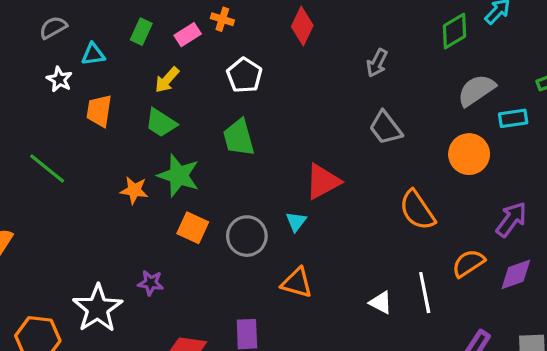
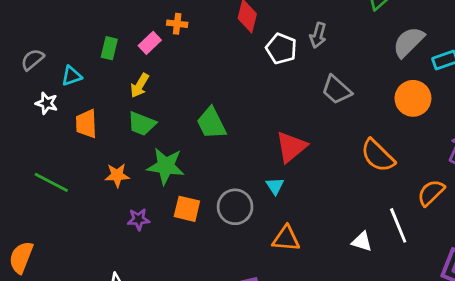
white pentagon: (244, 75) -> (281, 49), moved
orange star: (134, 190) -> (117, 175), moved
purple star: (151, 283) -> (139, 219), moved

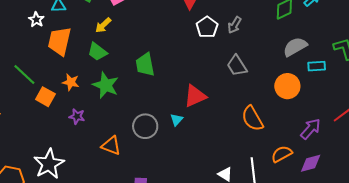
orange trapezoid: (86, 124) -> (59, 41), size x1.4
orange square: (187, 209) -> (45, 97), moved
orange triangle: (286, 239) -> (111, 146), moved

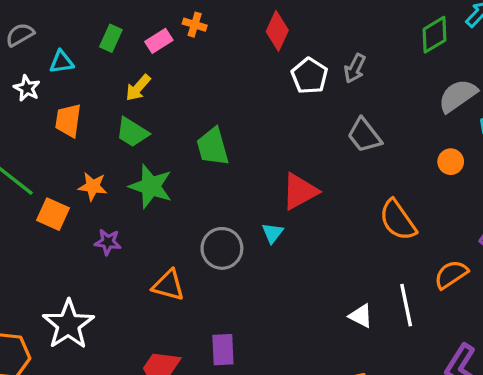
orange trapezoid: (59, 41) -> (68, 120), size x0.7
orange circle: (287, 86) -> (451, 162), size x0.6

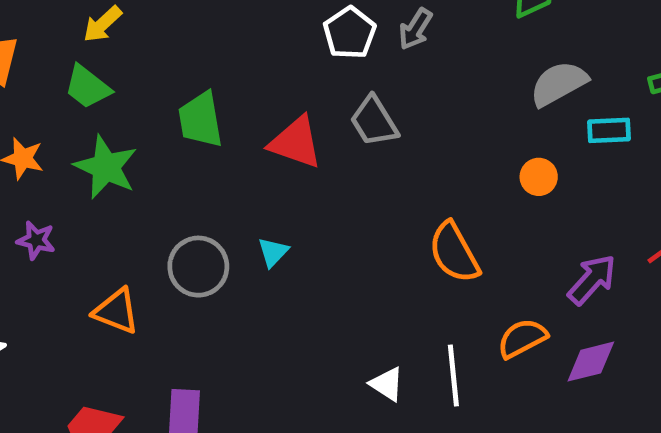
gray trapezoid: (364, 135) -> (374, 121), moved
red triangle: (300, 191) -> (296, 142), moved, turned 42

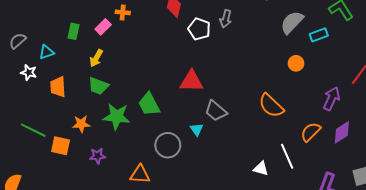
green trapezoid: (200, 120) -> (149, 104), moved
gray trapezoid: (374, 121) -> (216, 111), moved

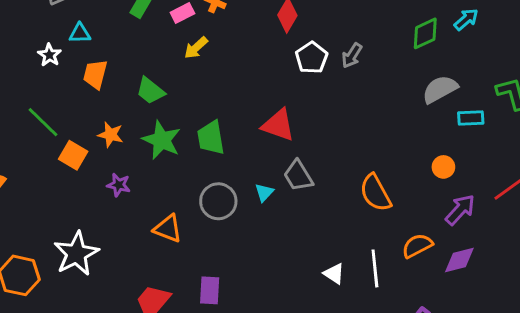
cyan triangle: (46, 52) -> (80, 33), moved
yellow arrow: (96, 58) -> (196, 48), moved
orange circle: (296, 63) -> (443, 167), moved
white star: (29, 73) -> (49, 55), moved

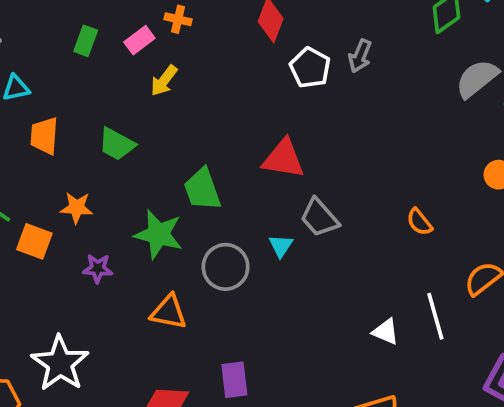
green star: (162, 140) -> (158, 234), moved
orange semicircle: (375, 193) -> (419, 222), size x0.6

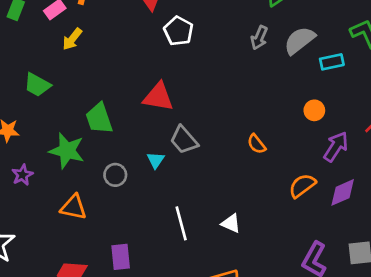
gray arrow: (360, 56) -> (259, 38), moved
gray circle: (226, 267) -> (115, 175), size x0.7
purple star: (98, 268) -> (22, 175), turned -30
white line: (435, 316) -> (181, 223), moved

